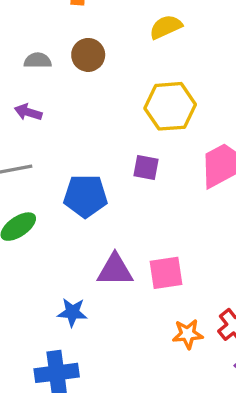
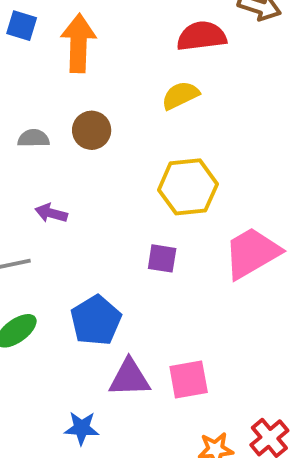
purple arrow: (28, 112) -> (51, 213), moved
blue pentagon: (85, 196) -> (96, 320), moved, turned -30

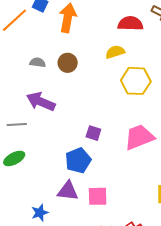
yellow hexagon: (188, 187) -> (136, 81), moved
purple arrow: (51, 213) -> (41, 102), size x1.8
blue pentagon: (96, 320) -> (78, 160), moved
blue star: (82, 428) -> (40, 213), turned -30

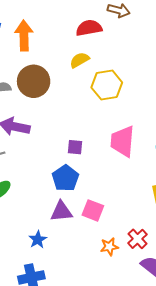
brown circle: (68, 63) -> (34, 81), size x1.6
pink trapezoid: (139, 137) -> (122, 141), turned -52
pink square: (98, 196) -> (93, 210), turned 35

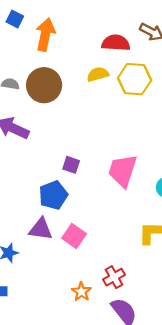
yellow hexagon: (107, 85) -> (135, 79), moved
orange star: (109, 247) -> (81, 292), moved, turned 30

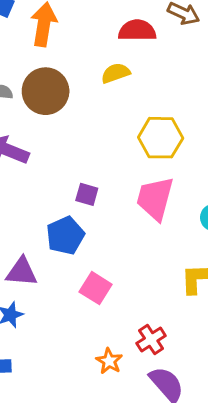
yellow hexagon: (135, 79) -> (161, 138), moved
purple triangle: (41, 229) -> (22, 272), moved

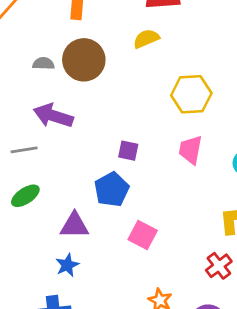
pink trapezoid: (155, 199) -> (190, 150), size x0.7
red cross: (151, 339) -> (219, 266), moved

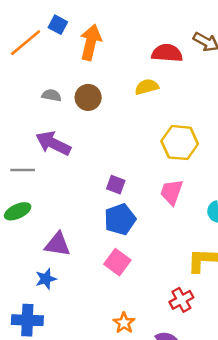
brown circle: (84, 60) -> (88, 97), size x0.7
blue pentagon: (112, 189) -> (120, 219), moved

